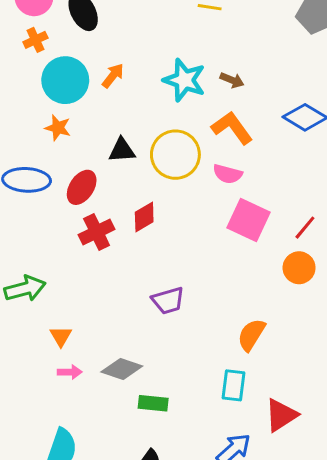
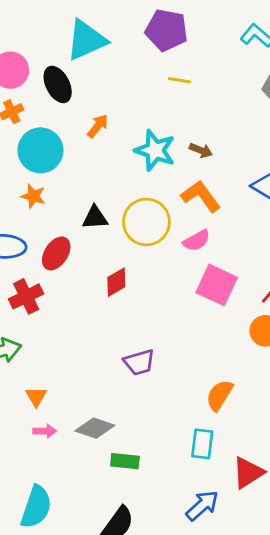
orange arrow: (113, 76) -> (98, 126), moved
pink semicircle: (228, 174) -> (197, 241), turned -44
red cross: (97, 232) -> (26, 296), moved

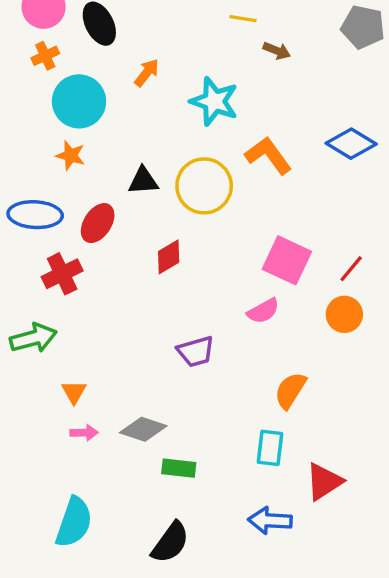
brown arrow: (201, 150) -> (277, 51), moved
pink semicircle: (197, 241) -> (263, 311), moved
blue arrow: (202, 506) -> (270, 521), turned -135

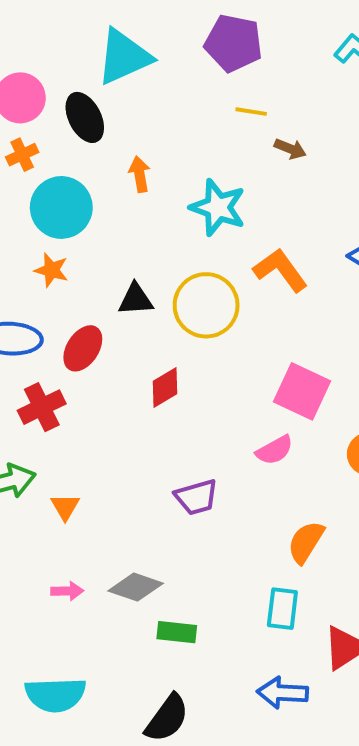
orange arrow: (147, 73) -> (140, 174), turned -48
orange triangle: (74, 392) -> (65, 507), moved
cyan semicircle: (74, 522) -> (55, 695), turned 69

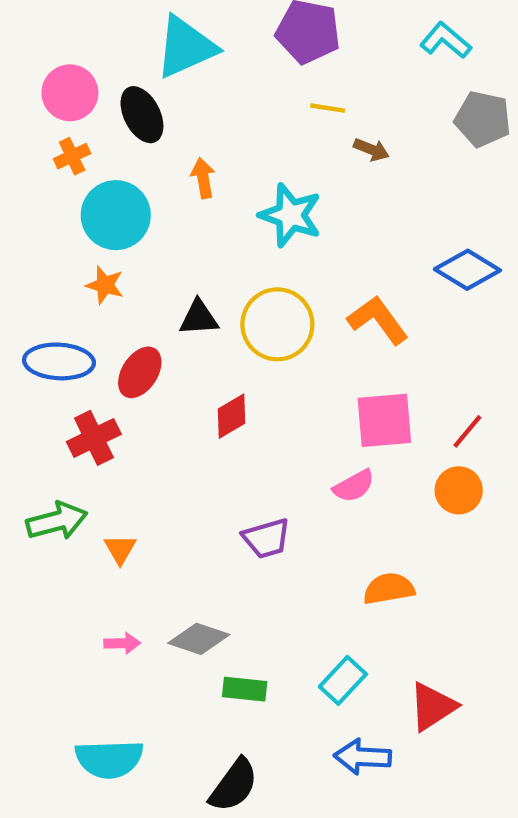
orange L-shape: (280, 270) -> (378, 320), moved
pink square: (302, 391) -> (384, 420), turned -30
orange semicircle: (306, 542) -> (389, 589), turned 48
cyan rectangle: (282, 609) -> (343, 680), moved, turned 36

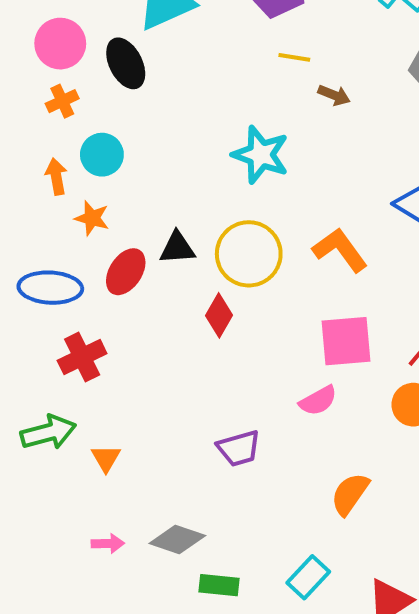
orange arrow: (203, 178) -> (56, 176), moved
cyan circle: (116, 215) -> (102, 155), size x0.7
red ellipse: (140, 372) -> (126, 272), moved
red diamond: (232, 416) -> (219, 315), moved, turned -30
orange semicircle: (389, 589) -> (350, 494), turned -45

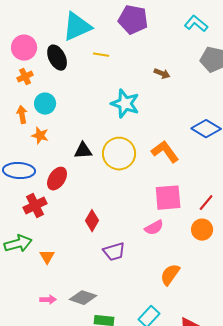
yellow line: (294, 57) -> (101, 55), moved
red ellipse: (126, 272) -> (57, 179), moved
red diamond: (219, 315) -> (92, 221), moved

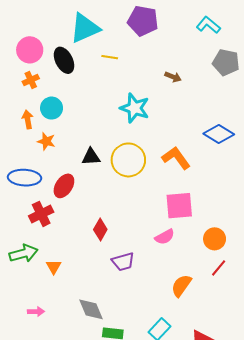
red line: (206, 203) -> (219, 268), moved
gray diamond: (83, 298) -> (91, 309), turned 48
pink arrow: (48, 300) -> (36, 312), moved

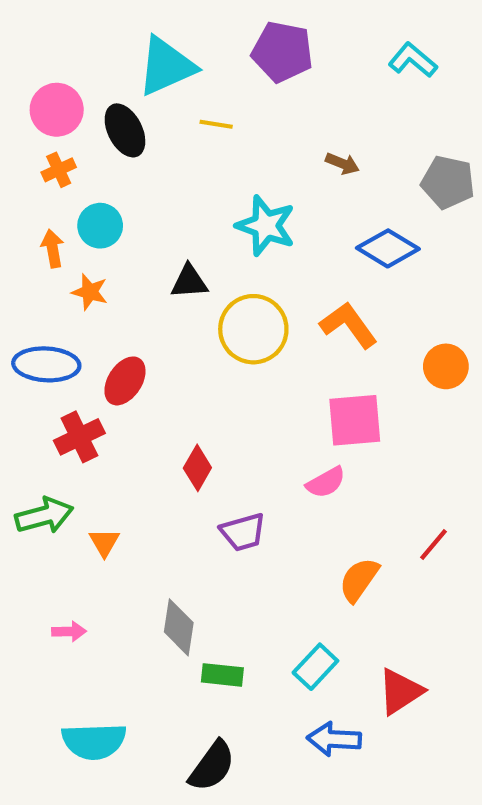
gray pentagon: (226, 62) -> (448, 182), moved
blue diamond: (219, 134) -> (388, 248), moved
black triangle: (91, 157) -> (189, 282), moved
orange circle: (215, 239) -> (446, 366), moved
gray diamond: (91, 309) -> (179, 627), turned 32

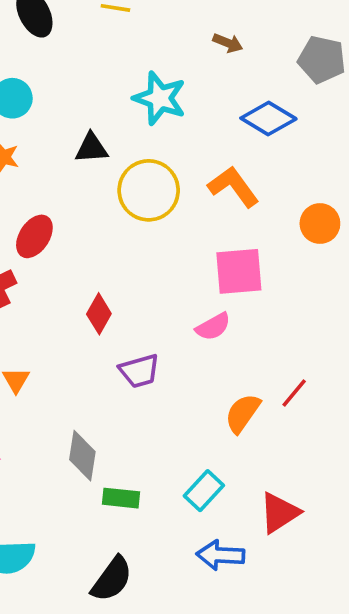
red line: (433, 545) -> (294, 393), moved

